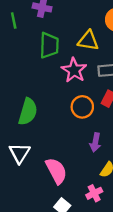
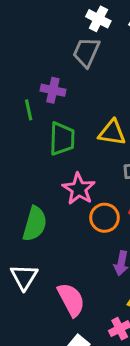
green line: (14, 20) -> (29, 110), moved
pink star: (74, 70) -> (79, 189), moved

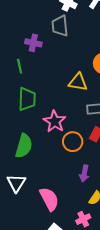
gray trapezoid: (86, 52) -> (60, 26), turned -30
purple cross: (53, 90) -> (33, 43), moved
green trapezoid: (62, 139) -> (27, 99), moved

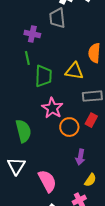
green line: (20, 66) -> (27, 58), moved
green trapezoid: (27, 99) -> (43, 76), moved
green semicircle: (24, 146) -> (23, 131), turned -30

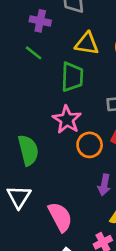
green line: (27, 58) -> (34, 53), turned -40
yellow triangle: (74, 71) -> (87, 44), moved
green trapezoid: (43, 76) -> (72, 77), moved

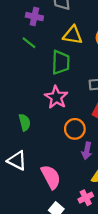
orange circle: (90, 145) -> (75, 129), moved
green semicircle: (28, 150) -> (25, 122), size x0.7
white triangle: (19, 197) -> (17, 161), turned -35

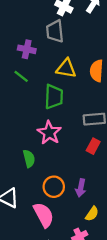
green semicircle: (25, 122) -> (29, 159), moved
orange circle: (75, 129) -> (54, 187), moved

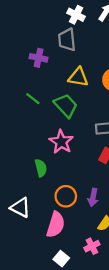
green line: (21, 76) -> (33, 99), moved
green trapezoid: (54, 97) -> (66, 106), turned -45
pink semicircle: (44, 215) -> (56, 225), turned 45

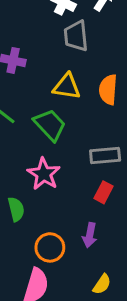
gray trapezoid: (67, 40) -> (76, 36), moved
purple arrow: (93, 197) -> (90, 235), moved

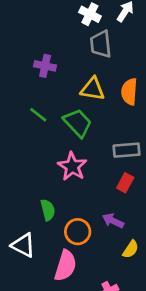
green semicircle: (16, 209) -> (48, 210), moved
purple arrow: (90, 235) -> (113, 221), turned 105
yellow semicircle: (102, 284) -> (131, 249), moved

